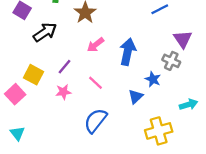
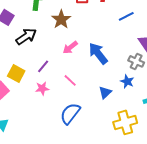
blue arrow: (128, 52) -> (98, 53), turned -50
blue star: (153, 79) -> (127, 81), moved

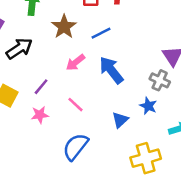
blue line: (126, 16) -> (101, 33), moved

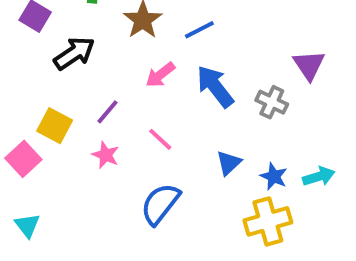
gray cross: (160, 80) -> (272, 102), moved
blue star: (148, 106) -> (274, 176), moved
pink star: (40, 115) -> (106, 155), turned 30

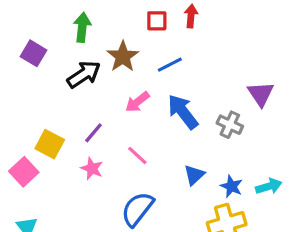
black arrow: (74, 53) -> (84, 74), moved

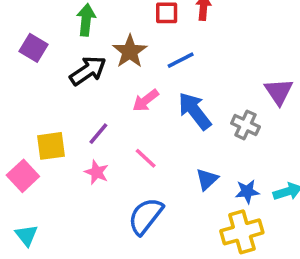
yellow square: (50, 144) -> (51, 146), turned -36
blue star: (231, 186) -> (247, 192), turned -30

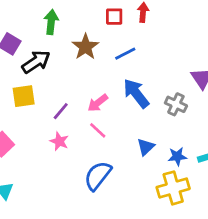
black arrow: (88, 71) -> (36, 62), moved
pink arrow: (146, 100) -> (98, 103), moved
yellow square: (51, 146) -> (24, 96), moved

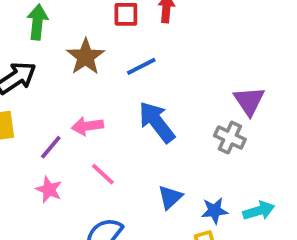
pink arrow: (98, 103) -> (87, 126), moved, turned 30
gray cross: (176, 104) -> (230, 138), moved

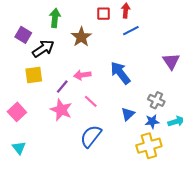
blue line: (141, 66) -> (131, 31), moved
gray cross: (230, 138) -> (156, 100), moved
pink star: (49, 190) -> (61, 110), size x1.5

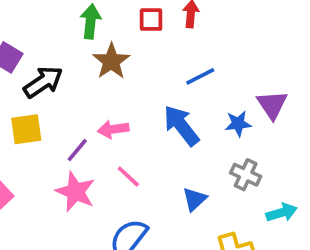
green arrow: (55, 18) -> (91, 21), moved
blue line: (131, 31) -> (200, 76), moved
blue star: (152, 121) -> (238, 124), moved

